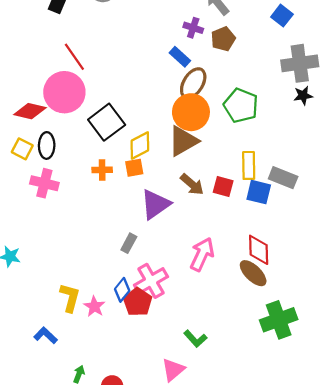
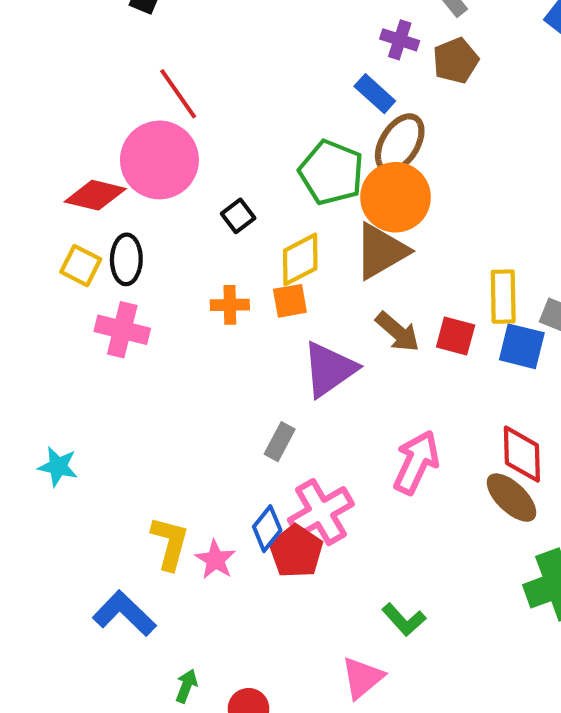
green pentagon: (241, 106) -> (331, 172), moved
black square: (107, 122) -> (238, 216), size x0.5
blue L-shape: (46, 335) -> (124, 613), size x1.4

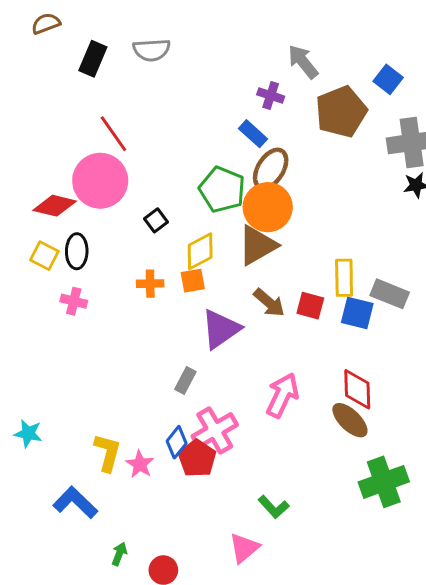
brown pentagon: (456, 61) -> (341, 112), moved, size x1.6
pink cross: (122, 330) -> (74, 301), size x0.7
cyan star: (58, 466) -> (28, 433), moved

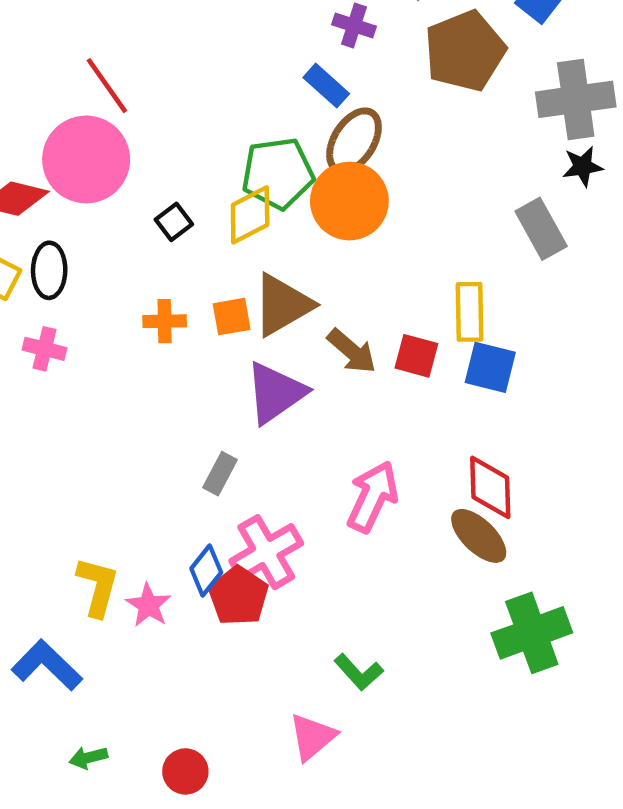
green pentagon: (222, 190) -> (278, 173), turned -30
brown triangle: (257, 245) -> (282, 305), moved
yellow diamond: (200, 251) -> (250, 215), moved
gray rectangle: (390, 294) -> (541, 229), moved, turned 39
green arrow: (119, 554) -> (88, 758), moved, turned -125

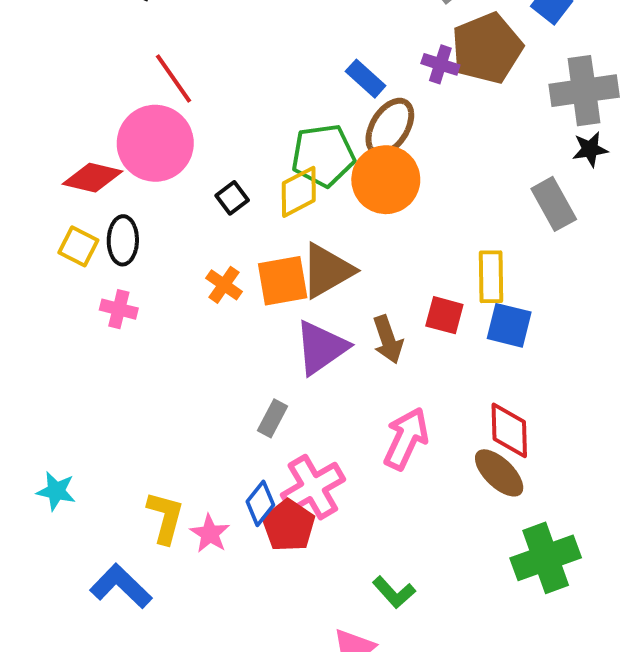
purple cross: (354, 26) -> (440, 64), moved
orange square: (232, 317) -> (283, 281), size x1.5
orange cross: (165, 321) -> (224, 285), turned 36
brown arrow: (352, 351) -> (388, 339), moved, turned 30

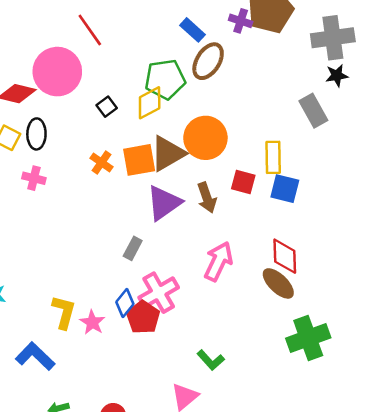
red line: (173, 79) -> (90, 30), moved
orange circle: (386, 180) -> (205, 138), moved

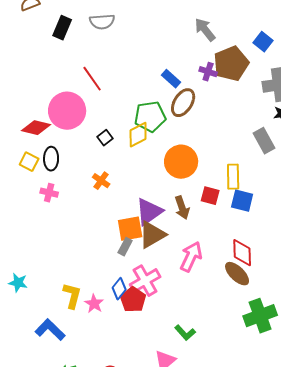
brown triangle: (168, 153) -> (152, 235), moved
orange square: (139, 160) -> (130, 229), moved

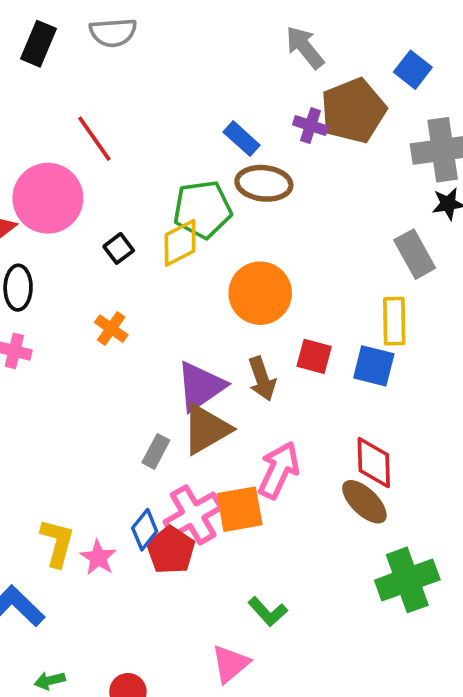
brown ellipse: (183, 103) -> (264, 183), turned 64
yellow rectangle: (233, 177) -> (394, 321), moved
orange square: (130, 229) -> (240, 509), moved

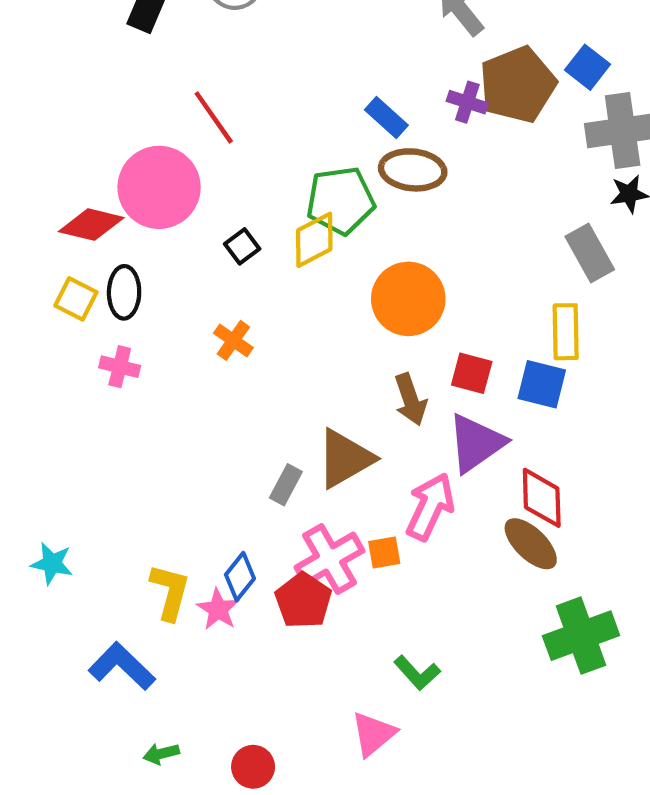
blue square: (413, 70) -> (588, 67), moved
purple triangle: (201, 386) -> (476, 443), moved
orange square: (240, 509) -> (384, 553), size x0.6
blue diamond: (145, 530) -> (240, 577), moved

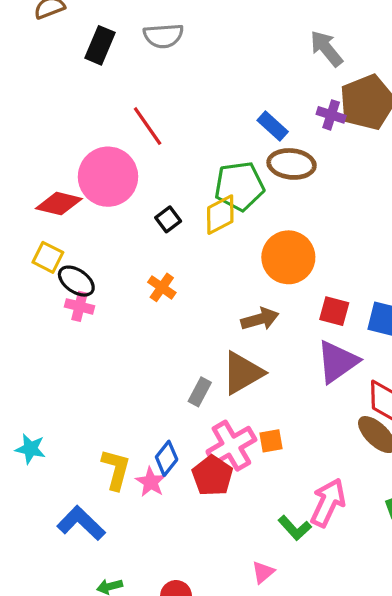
black ellipse: (124, 292) -> (76, 281), moved, turned -57
brown arrow: (410, 399) -> (260, 319), moved, turned -87
pink arrow: (430, 507) -> (328, 503), moved
pink triangle: (373, 734) -> (263, 572), size x0.7

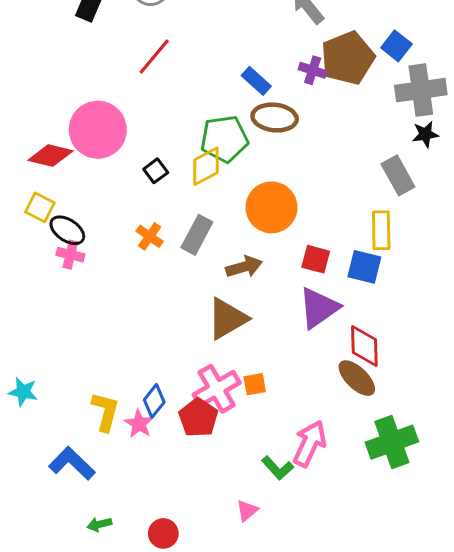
red line: (148, 126) -> (154, 57), moved, turned 75
gray rectangle: (200, 392) -> (197, 235), moved, size x1.4

